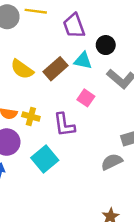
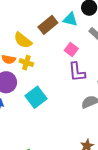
yellow semicircle: (22, 69) -> (23, 40), moved
purple L-shape: (64, 125) -> (77, 72), moved

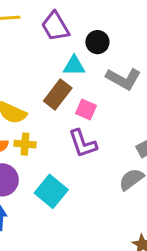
brown rectangle: (48, 25) -> (58, 94), moved
purple L-shape: (77, 72) -> (83, 143), moved

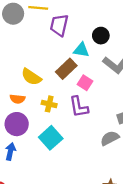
purple trapezoid: (55, 26) -> (59, 25), moved, turned 35
yellow cross: (25, 144) -> (49, 104), moved

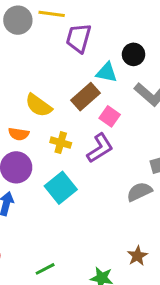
purple L-shape: (79, 107) -> (100, 148), turned -115

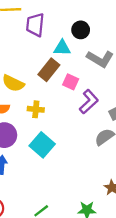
purple L-shape: (100, 148) -> (89, 102), moved

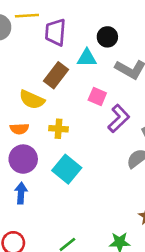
brown rectangle: (49, 70) -> (56, 75), moved

